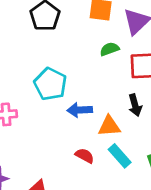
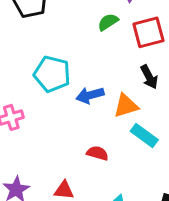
red semicircle: (85, 156) -> (97, 153), moved

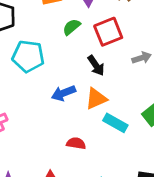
cyan pentagon: (52, 74) -> (28, 56), moved
black arrow: (149, 77) -> (96, 65), moved

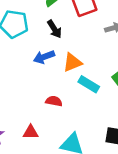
black arrow: (96, 65) -> (54, 29), moved

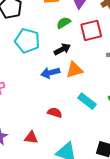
black arrow: (54, 29) -> (62, 49), turned -91
orange triangle: (72, 63) -> (74, 70), moved

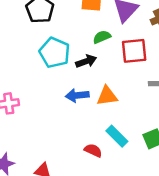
black arrow: (62, 49) -> (86, 61), moved
red semicircle: (55, 113) -> (93, 150), moved

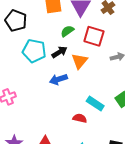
red square: (134, 51) -> (94, 36), turned 35
orange triangle: (107, 96) -> (80, 61), moved, turned -30

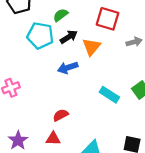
green semicircle: (67, 31) -> (61, 15), moved
red semicircle: (80, 118) -> (61, 115), moved, turned -40

